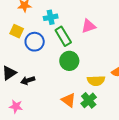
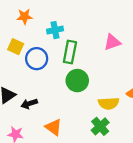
pink triangle: (88, 26) -> (112, 42), moved
green rectangle: (63, 36) -> (70, 52), turned 42
orange triangle: (69, 100) -> (54, 127), moved

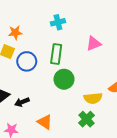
orange star: (25, 16) -> (15, 33), moved
cyan cross: (55, 30) -> (58, 22), moved

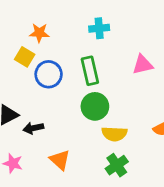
green rectangle: (56, 54) -> (90, 71), turned -30
yellow semicircle: (93, 98) -> (114, 134), moved

